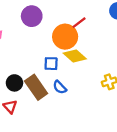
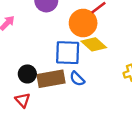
blue square: (51, 64) -> (68, 53), size x1.6
brown rectangle: (36, 87) -> (51, 79), turned -65

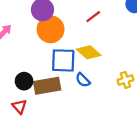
orange circle: (83, 23) -> (51, 29), moved
blue semicircle: (77, 79) -> (83, 80), moved

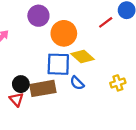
red line: (93, 17) -> (106, 22), moved
orange circle: (51, 29) -> (64, 33), moved
red triangle: (19, 106) -> (16, 99), moved

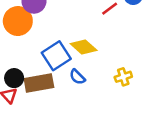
orange circle: (64, 33) -> (18, 21), moved
blue square: (58, 64) -> (56, 56), turned -35

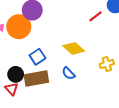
blue square: (56, 56) -> (37, 57), moved, size x0.7
yellow cross: (123, 77) -> (107, 64), moved

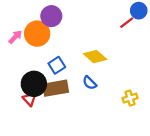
red line: (95, 16) -> (127, 23), moved
yellow cross: (107, 64) -> (130, 98), moved
black circle: (16, 74) -> (34, 84), size x1.5

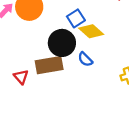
blue square: (57, 65) -> (76, 18), moved
black circle: (34, 84) -> (62, 43), moved

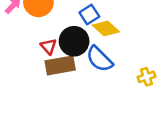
blue semicircle: (85, 59) -> (99, 59), size x1.6
red triangle: (21, 77) -> (49, 46), moved

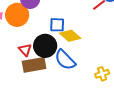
blue square: (89, 15) -> (57, 25), turned 35

